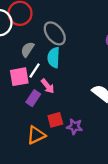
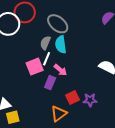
gray semicircle: (27, 49) -> (45, 43), moved

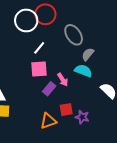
gray semicircle: (45, 43) -> (88, 54), moved
cyan semicircle: (61, 45) -> (83, 71), moved, turned 102
white line: (47, 59) -> (39, 48), moved

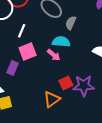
cyan semicircle: (83, 71) -> (61, 42), moved
purple rectangle: (49, 89) -> (13, 68), moved
purple star: (82, 117) -> (84, 86), size x1.5

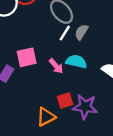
white line: (22, 31) -> (65, 33), moved
cyan semicircle: (61, 42) -> (76, 62), moved

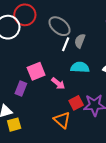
pink arrow: (56, 66) -> (58, 84), moved
orange triangle: (46, 117) -> (62, 120), turned -42

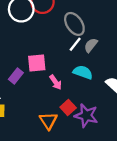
red square: (76, 103) -> (68, 108), turned -32

